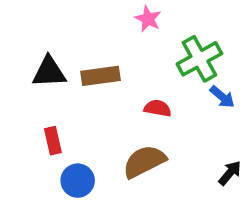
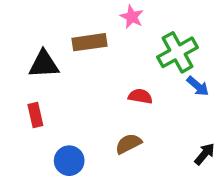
brown rectangle: (100, 76) -> (90, 42), moved
red rectangle: (53, 141) -> (35, 115), moved
brown semicircle: (144, 162) -> (128, 144), size x0.7

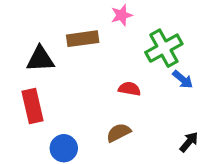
pink star: (132, 17) -> (122, 15), turned 30
red rectangle: (35, 115) -> (32, 106), size x1.5

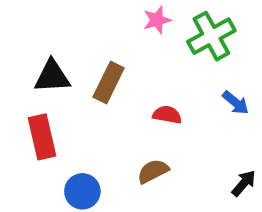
brown rectangle: (83, 39) -> (109, 82), moved, turned -56
green cross: (164, 48) -> (211, 36), moved

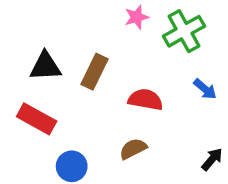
red semicircle: (167, 115) -> (145, 100), size x1.4
red rectangle: (42, 137) -> (37, 119), turned -48

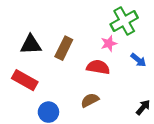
pink star: (137, 17) -> (109, 43), moved

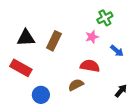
green cross: (124, 21) -> (105, 18), size x0.7
red semicircle: (98, 67) -> (90, 66), moved

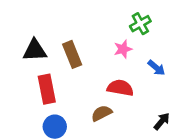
brown rectangle: (54, 41) -> (72, 54), turned -48
red rectangle: (21, 68) -> (47, 89), moved, turned 50

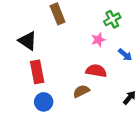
black triangle: (35, 50) -> (28, 41), turned 36
brown rectangle: (72, 54) -> (58, 14), moved

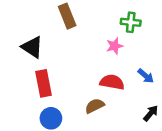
green cross: (112, 19) -> (131, 22), turned 35
blue arrow: (125, 55) -> (146, 76), moved

